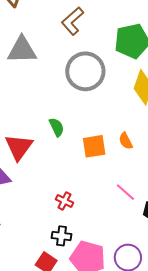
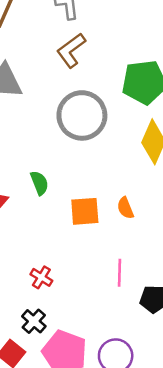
pink line: (125, 192) -> (119, 273), turned 45
black cross: (61, 236) -> (34, 321), turned 30

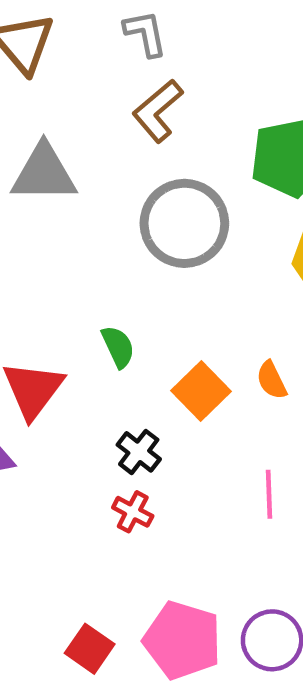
orange square: (85, 211) -> (201, 391), turned -36
black cross: (34, 321) -> (139, 452), moved

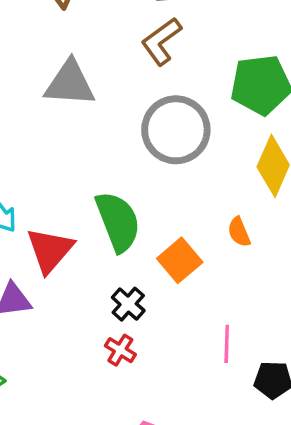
green semicircle: (118, 347) -> (118, 222), size x1.8
orange semicircle: (272, 380) -> (239, 232), moved

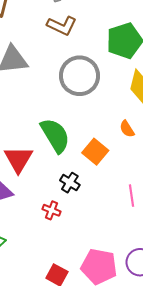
brown L-shape: (161, 41) -> (62, 26), turned -108
red cross: (120, 350) -> (51, 210), moved

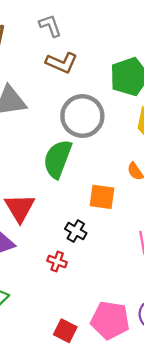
green semicircle: (55, 135) -> (58, 159), moved, turned -126
orange square: (95, 152) -> (102, 197), turned -30

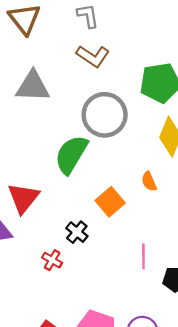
orange square: (102, 197) -> (110, 202), turned 32

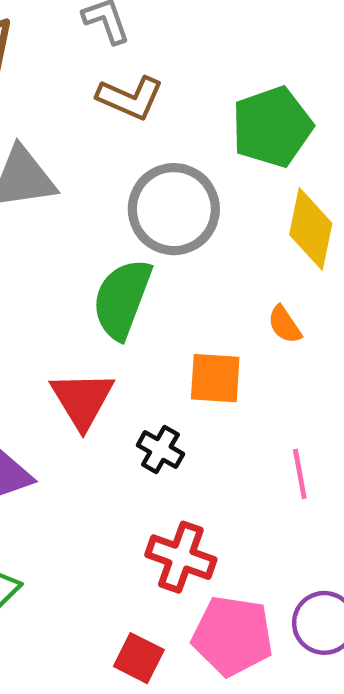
red triangle: (23, 198) -> (82, 400), moved
orange square: (110, 202) -> (215, 378), turned -36
red cross: (52, 260) -> (181, 557), moved, size x1.6

